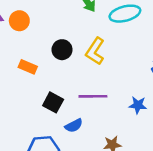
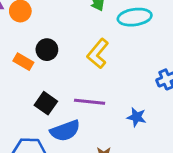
black circle: (62, 50) -> (47, 50), moved
blue semicircle: (74, 126) -> (65, 131), size x1.5

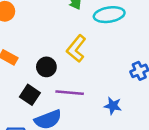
black circle: (47, 50) -> (46, 67), moved

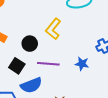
blue star: (113, 106) -> (82, 64), moved

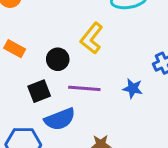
black square: (17, 66) -> (39, 91), turned 35

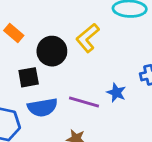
black circle: (58, 59) -> (52, 51), size x1.4
purple line: (84, 88) -> (84, 102), moved

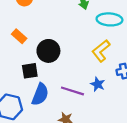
yellow L-shape: (88, 38) -> (101, 51), moved
blue semicircle: (42, 107) -> (40, 94), turned -60

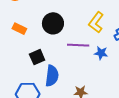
black circle: (48, 51) -> (53, 23), moved
purple line: (72, 91) -> (78, 45), moved

